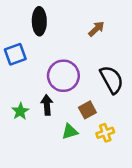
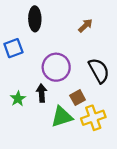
green triangle: (70, 132) -> (62, 117), size x1.5
yellow cross: (105, 133) -> (93, 118), size x1.5

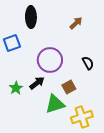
black semicircle: (99, 71) -> (88, 63), size x0.6
black arrow: (42, 93) -> (37, 83), turned 56
yellow cross: (93, 118) -> (82, 117), moved

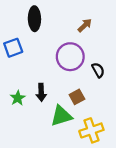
purple circle: (50, 60) -> (70, 57), moved
black arrow: (37, 83) -> (41, 92), turned 126

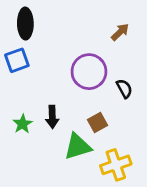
black ellipse: (34, 19) -> (25, 24), moved
brown arrow: (85, 25) -> (120, 32), moved

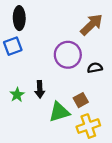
brown arrow: (120, 32) -> (92, 25), size x1.6
black semicircle: (124, 89) -> (95, 68), turned -72
brown square: (97, 122) -> (81, 100), moved

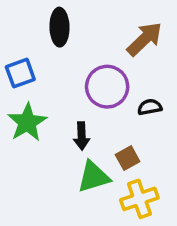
black ellipse: (19, 18) -> (59, 27), moved
black arrow: (40, 89) -> (82, 136), moved
green star: (17, 95) -> (27, 122), moved, size x1.6

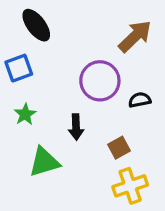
black ellipse: (59, 27) -> (36, 25), moved, turned -36
green star: (27, 122) -> (25, 114), size x0.6
green triangle: (94, 177) -> (44, 162), moved

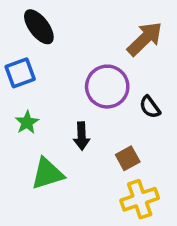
black semicircle: (140, 100) -> (150, 107), turned -115

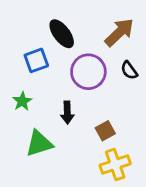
black ellipse: (39, 27) -> (62, 34), moved
blue square: (20, 73) -> (36, 60), moved
black semicircle: (150, 107) -> (129, 70), moved

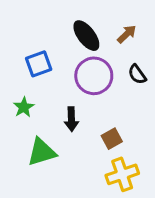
brown arrow: (119, 32) -> (127, 34), size x0.6
black ellipse: (62, 34) -> (86, 36), moved

